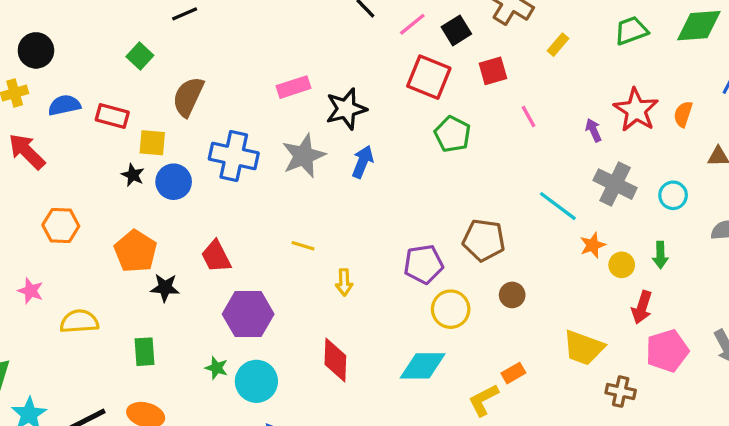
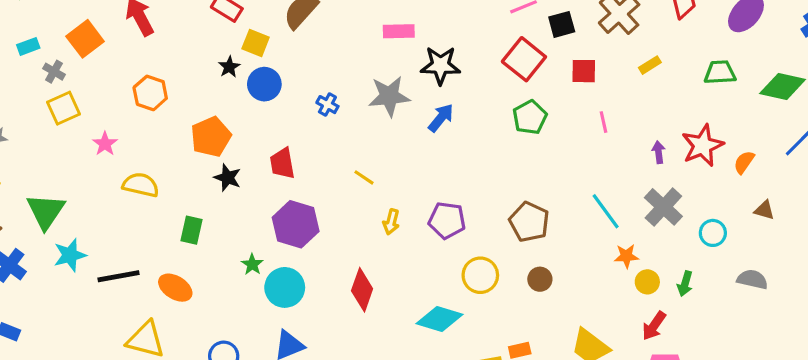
blue cross: (234, 156) -> (327, 105), moved, size x0.5
purple pentagon: (423, 264) -> (447, 220), moved

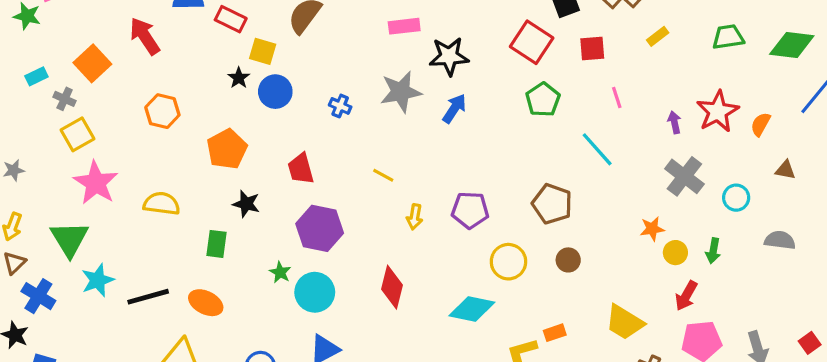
pink star: (105, 144) -> (96, 183), moved, size x1.8
black star: (228, 178) -> (246, 204), moved
cyan line: (606, 211) -> (597, 149), moved

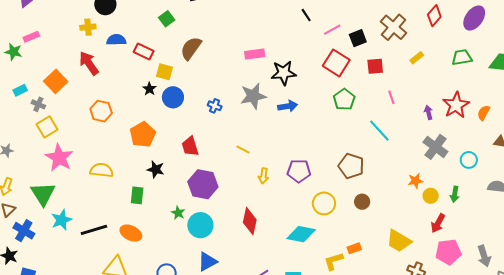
blue arrow: (454, 108) -> (288, 106), turned 48

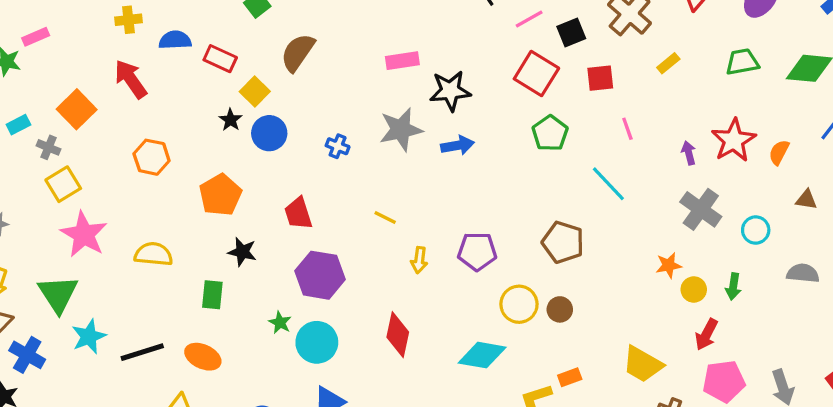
yellow square: (164, 72) -> (255, 91), turned 30
brown circle: (362, 202) -> (560, 309), moved

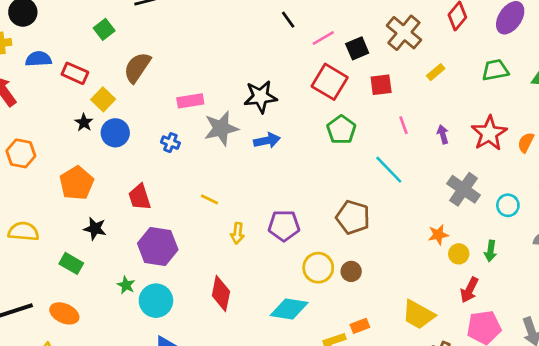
pink rectangle: (402, 61) -> (190, 101), moved
purple arrow: (689, 153) -> (443, 134), moved
green rectangle: (212, 295) -> (71, 263), turned -65

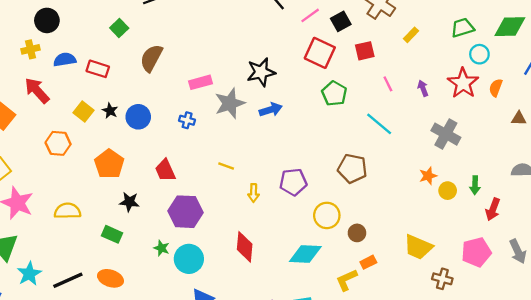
yellow square: (103, 99) -> (83, 111), moved
cyan circle: (508, 205) -> (479, 54), moved
brown circle: (351, 271) -> (357, 233), moved
red arrow: (469, 290) -> (493, 209), moved

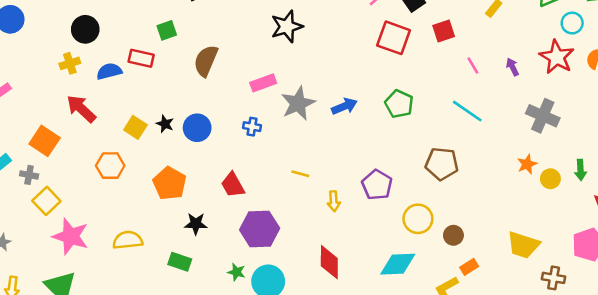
green square: (119, 28) -> (167, 30), turned 30
red rectangle: (98, 69) -> (141, 58), moved
black star: (261, 72) -> (287, 26), moved
green pentagon: (334, 93) -> (399, 104), moved
purple pentagon: (293, 182) -> (377, 185), turned -30

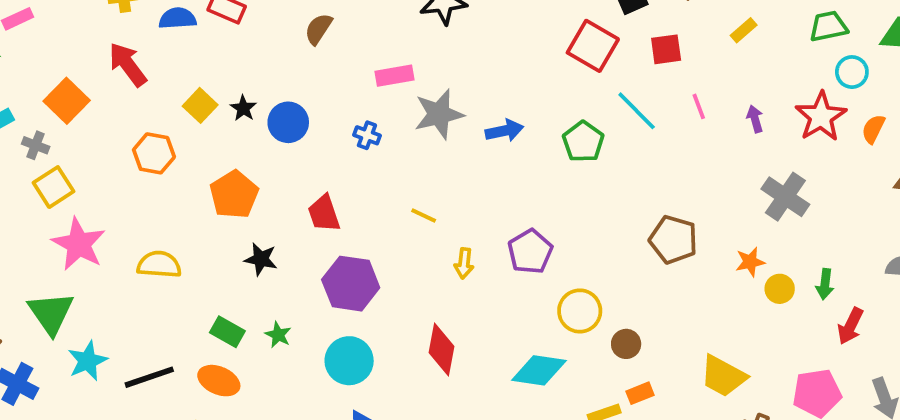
brown semicircle: (206, 61) -> (318, 29), size x0.7
cyan line: (467, 111) -> (637, 111), moved
brown pentagon: (442, 164) -> (673, 240), moved
green rectangle: (180, 262) -> (227, 332), moved
green star: (237, 272) -> (278, 335), moved

